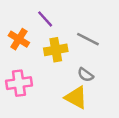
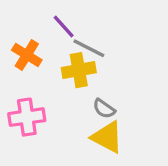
gray line: (88, 39) -> (89, 48), moved
gray semicircle: (86, 75) -> (104, 109), moved

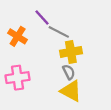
yellow cross: (79, 70) -> (71, 52), moved
gray semicircle: (104, 109) -> (69, 72), turned -152

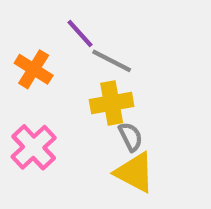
yellow cross: (71, 52) -> (112, 103), moved
pink cross: (18, 78) -> (34, 147), turned -35

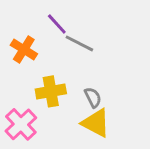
yellow cross: (112, 103) -> (51, 91), moved
pink cross: (34, 147) -> (21, 124), moved

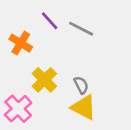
gray line: (79, 43) -> (81, 29), moved
yellow cross: (51, 91) -> (44, 80), turned -35

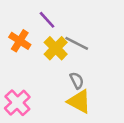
gray line: (81, 29) -> (77, 43), moved
yellow cross: (44, 80) -> (56, 48), moved

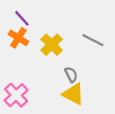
purple line: (47, 20) -> (22, 18), moved
gray line: (77, 43) -> (93, 40), moved

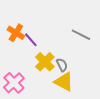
purple line: (22, 18) -> (31, 40), moved
yellow cross: (52, 45) -> (45, 62), moved

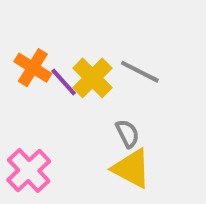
gray line: (81, 35) -> (140, 72), moved
yellow cross: (45, 62) -> (92, 78), moved

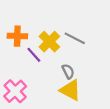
orange cross: (33, 68) -> (17, 36), turned -30
purple line: (64, 82) -> (34, 55), moved

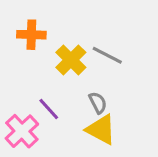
orange cross: (17, 36) -> (31, 35), moved
purple line: (34, 55) -> (49, 109), moved

